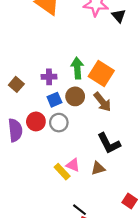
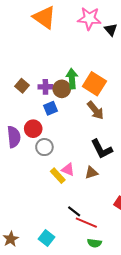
brown square: (16, 84) -> (22, 86), moved
brown circle: (75, 96) -> (62, 89), moved
gray circle: (59, 123) -> (44, 147), moved

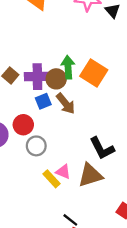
purple cross: (45, 87) -> (37, 77), size x1.5
brown arrow: (95, 110) -> (66, 104), moved
brown triangle: (91, 173) -> (90, 175), size x1.6

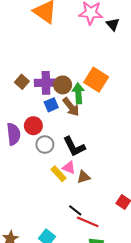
green arrow: (68, 67) -> (78, 93), moved
black L-shape: (102, 148) -> (74, 147), moved
brown triangle: (90, 175) -> (84, 177), moved, size x0.6

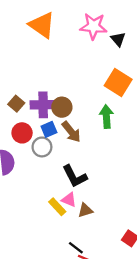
orange square: (96, 80) -> (118, 83), moved
green arrow: (78, 93) -> (106, 117), moved
red circle: (33, 126) -> (22, 133), moved
gray circle: (45, 145) -> (42, 147), moved

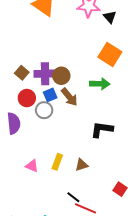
green arrow: (106, 117) -> (100, 84), turned 96
black L-shape: (75, 176) -> (102, 129), moved, turned 125
pink triangle: (69, 200) -> (32, 166), moved
yellow rectangle: (57, 207) -> (57, 162), turned 63

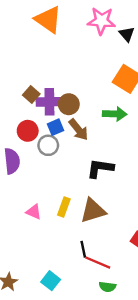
brown square: (22, 73) -> (31, 95), moved
black L-shape: (102, 129) -> (100, 168), moved
brown triangle: (82, 165) -> (93, 211), size x1.6
black line: (73, 197) -> (83, 249), turned 40

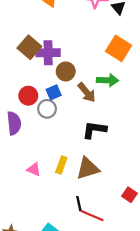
brown square: (31, 95) -> (29, 47), moved, size x1.5
purple cross: (49, 102) -> (48, 53), moved
brown arrow: (78, 130) -> (87, 92), moved

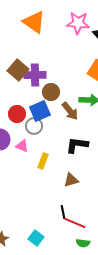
blue square: (54, 92) -> (40, 111), size x1.5
yellow rectangle: (61, 165) -> (43, 161), moved
brown triangle: (88, 168) -> (71, 180), size x0.7
pink triangle: (34, 169) -> (22, 146), moved

